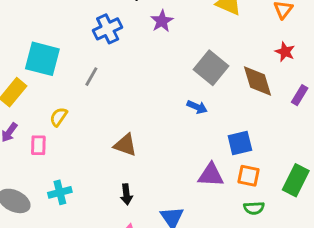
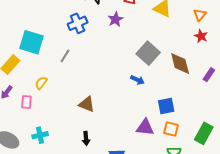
red star: (285, 52) -> (201, 36), moved

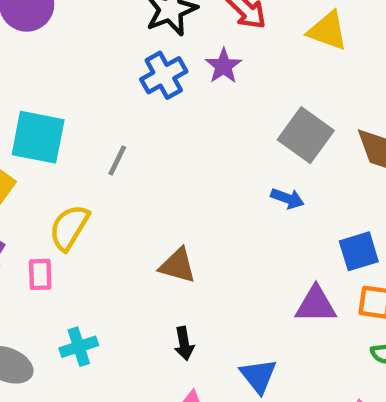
blue cross: (78, 23) -> (164, 75), moved
yellow semicircle: (41, 83) -> (69, 227), size x1.5

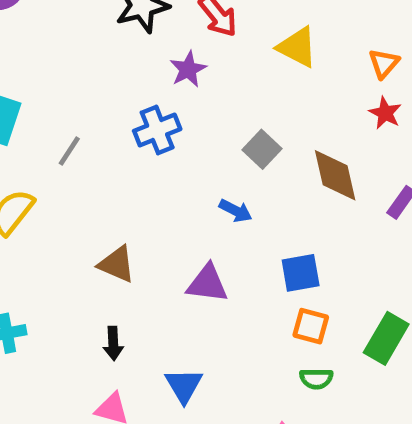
blue cross: (164, 75) -> (157, 130), moved
gray square: (306, 135) -> (262, 149), size x0.7
purple triangle: (316, 305) -> (207, 284), moved

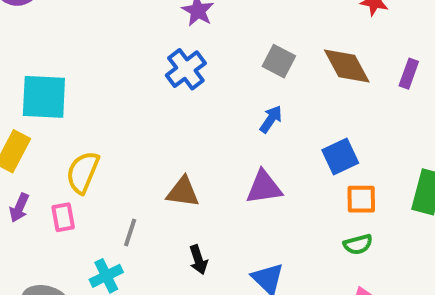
gray line: (69, 151) -> (130, 232), moved
blue arrow: (236, 211) -> (271, 119), turned -68
green semicircle: (316, 379) -> (358, 244), moved

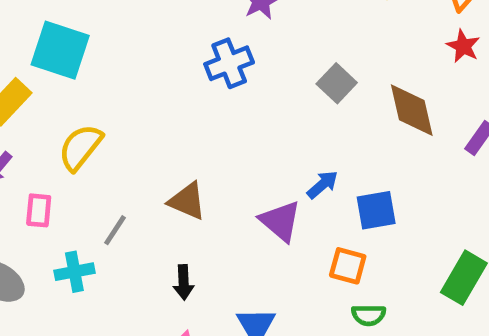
blue arrow: (271, 119) -> (322, 185), moved
purple triangle: (264, 187) -> (280, 221), turned 33
orange square: (361, 199) -> (348, 266), moved
pink rectangle: (63, 217) -> (39, 210), moved

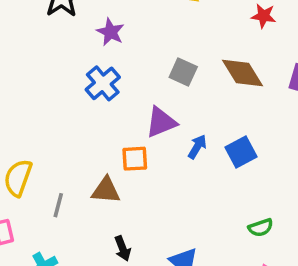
purple triangle: (280, 221) -> (161, 122), moved, turned -44
gray line: (115, 230) -> (58, 205), moved
orange square: (348, 266) -> (135, 159), moved

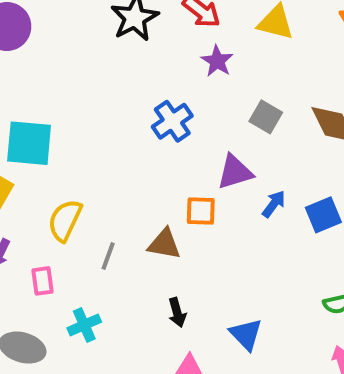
purple star: (110, 32) -> (217, 61), moved

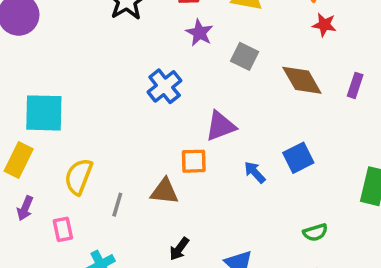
gray square: (266, 117) -> (245, 56), moved
blue arrow: (274, 204) -> (255, 172), moved, turned -75
black arrow: (177, 313) -> (179, 249), turned 55

